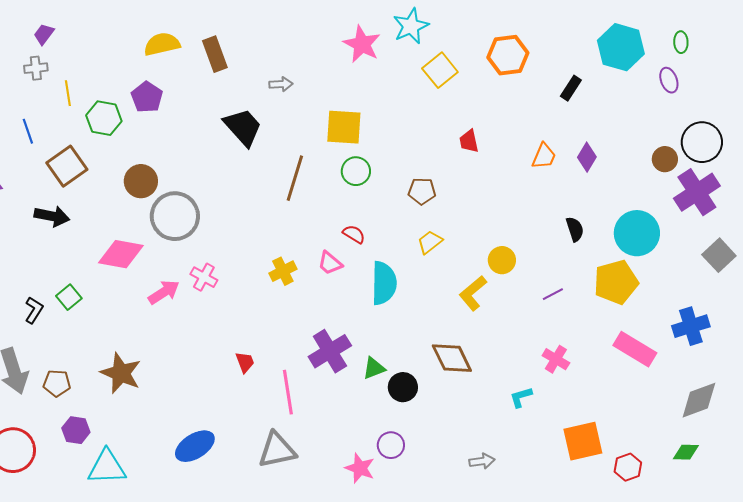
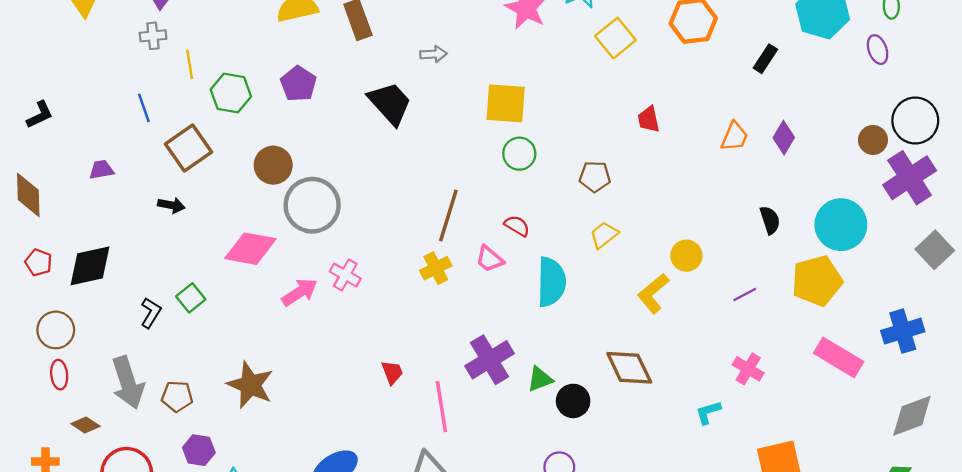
purple pentagon: (147, 97) -> (298, 84), moved
brown line: (295, 178) -> (448, 216), moved
black arrow: (52, 216) -> (171, 205), size x0.7

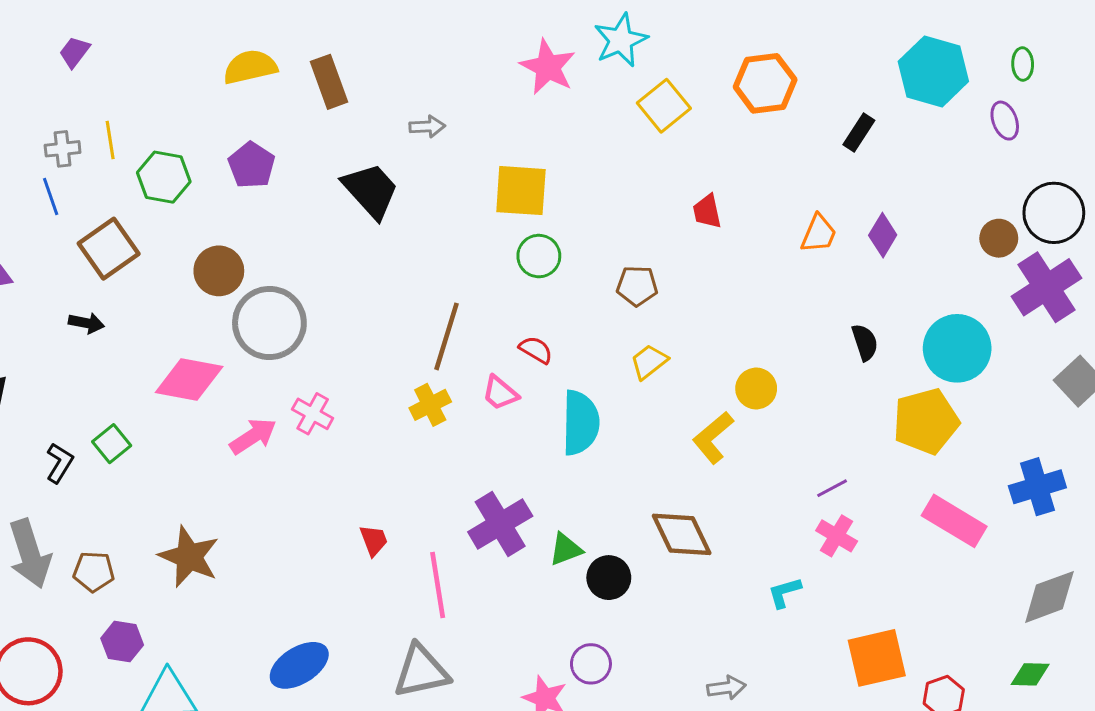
gray cross: (153, 36) -> (63, 149), moved
purple line: (745, 294) -> (832, 488), moved

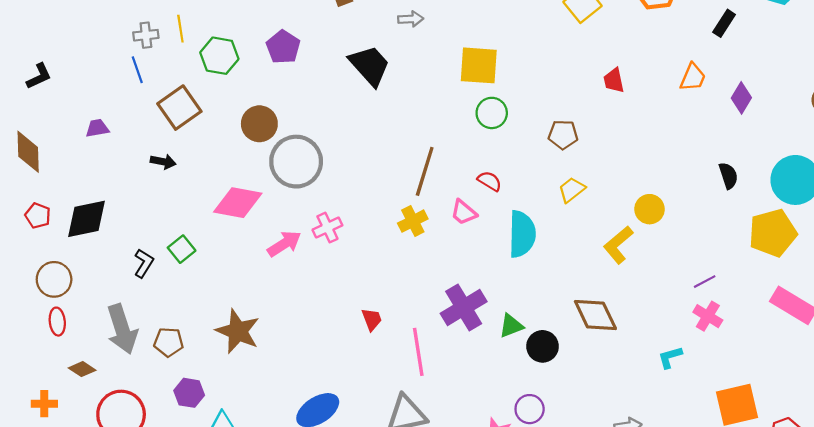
orange trapezoid: (819, 234) -> (693, 77), moved
pink cross: (313, 414) -> (327, 228), turned 36

